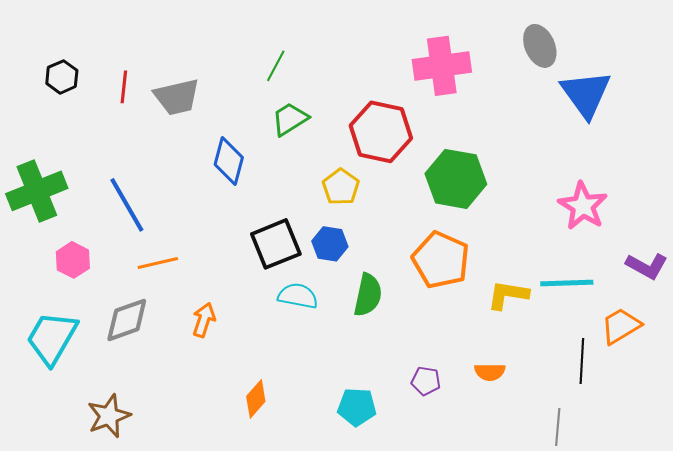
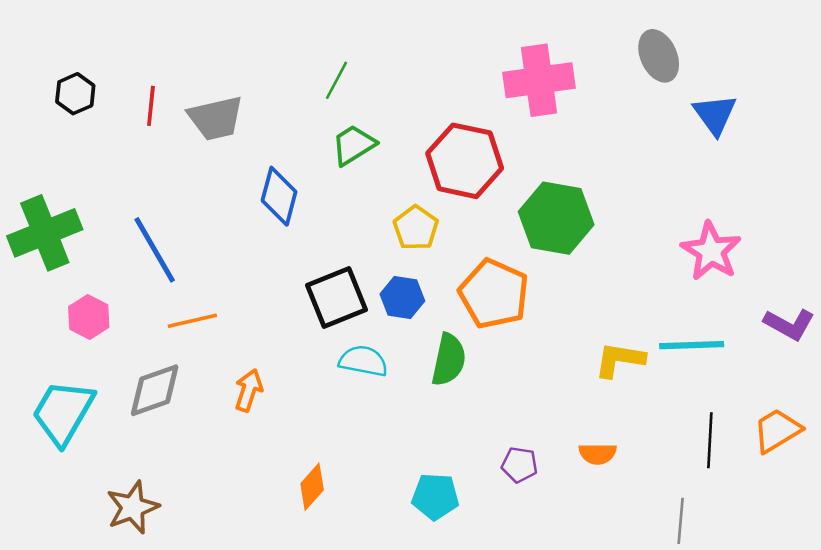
blue triangle: (586, 94) -> (715, 114), size x0.7
orange pentagon: (441, 260) -> (494, 294), moved
orange trapezoid: (621, 326) -> (777, 431), moved

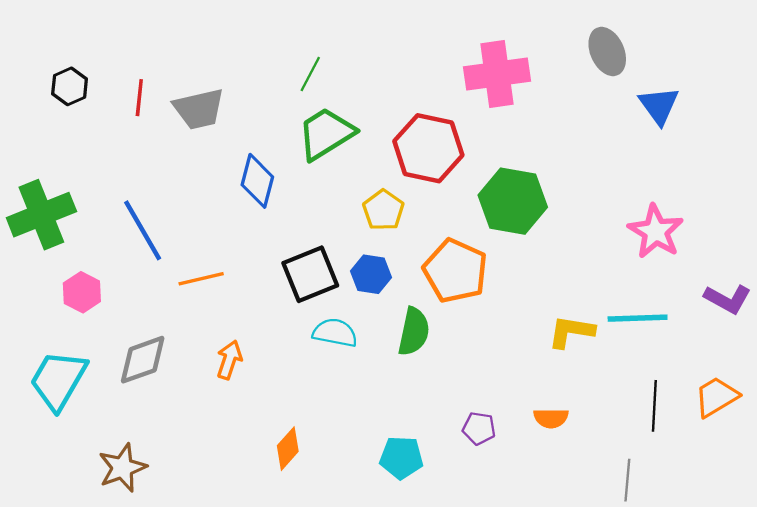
green trapezoid: (354, 145) -> (326, 134), size x1.4
orange line: (192, 321) -> (201, 279), moved

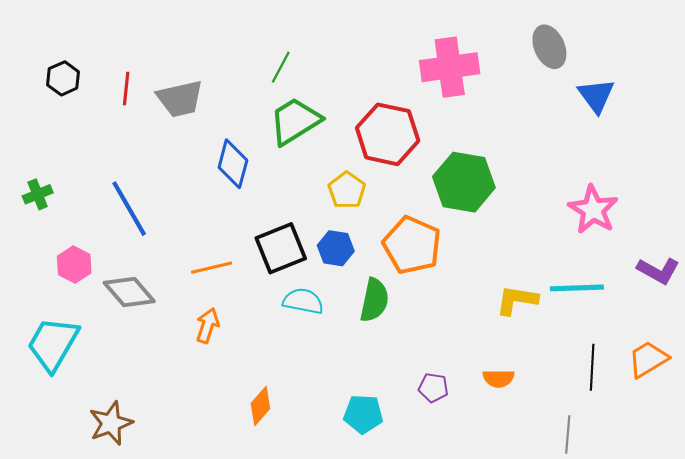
green cross: (41, 215) -> (38, 194), size x0.5
orange line: (201, 279) -> (212, 268), moved
gray diamond: (143, 360) -> (129, 292), moved, turned 69

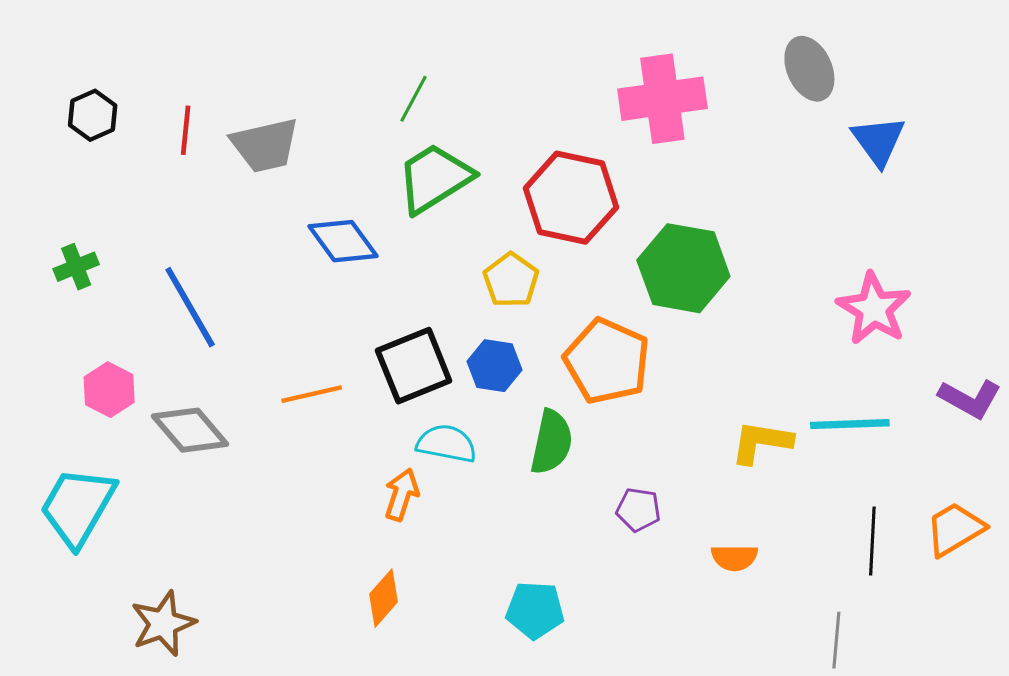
blue diamond: (233, 164) -> (343, 241), turned -51
green cross: (38, 194) -> (76, 267), moved
orange arrow: (208, 326) -> (402, 495), moved
purple pentagon: (433, 388) -> (638, 510), moved

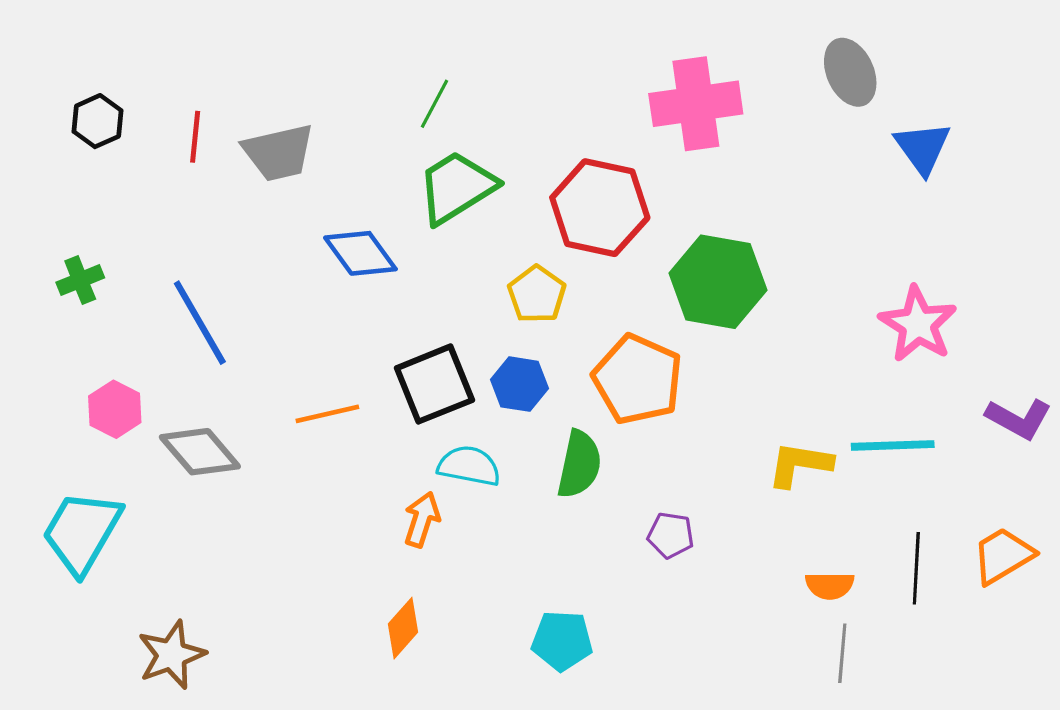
orange semicircle: (734, 558) -> (830, 586), moved
gray line: (836, 640) -> (842, 653), moved

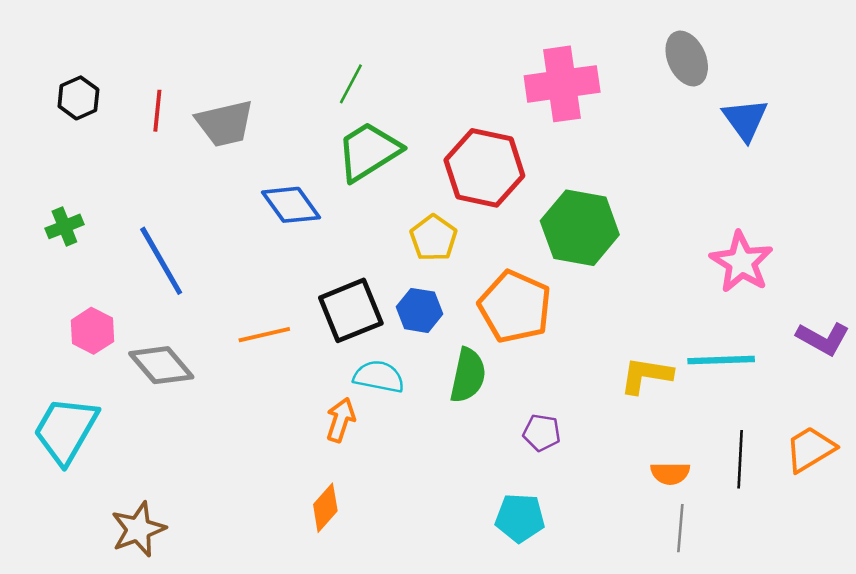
cyan pentagon: (562, 641) -> (520, 518), moved

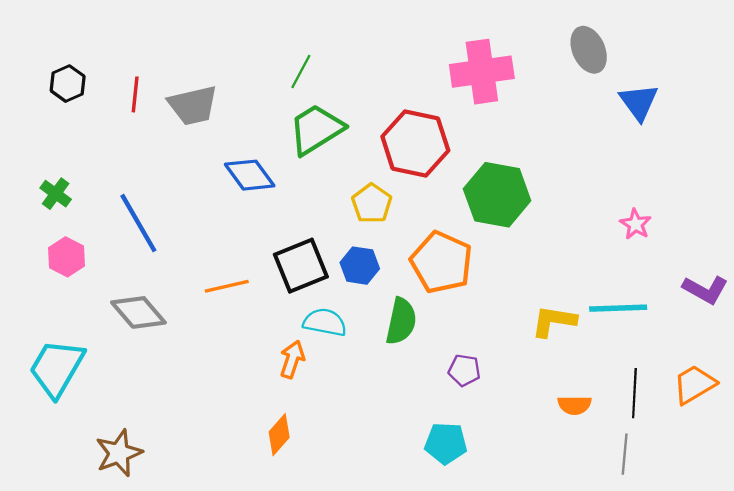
green cross: (64, 226) -> (56, 194), turned -32
pink star: (741, 262) -> (636, 224), size x0.6
pink hexagon: (92, 331) -> (66, 257), moved
gray line: (680, 528) -> (625, 454), moved

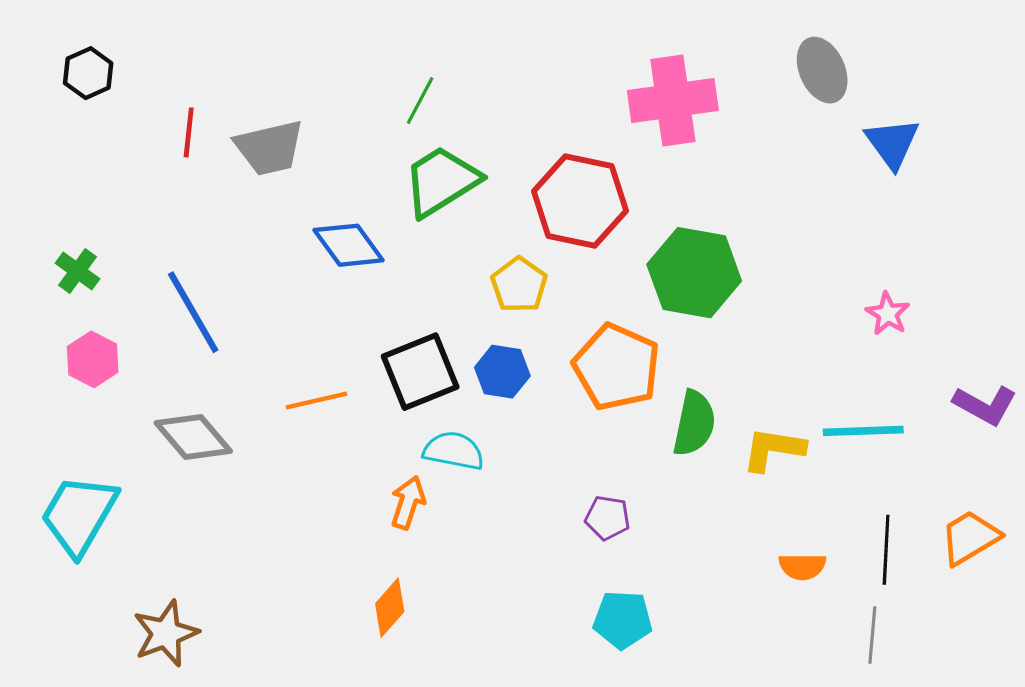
black hexagon: (68, 84) -> (88, 73), moved
green semicircle: (401, 321) -> (694, 423), moved
purple pentagon: (464, 370) -> (607, 518), moved

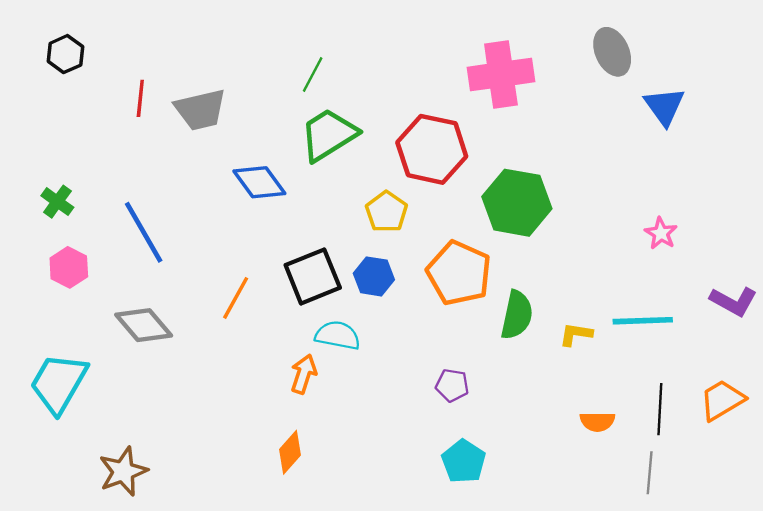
orange line: (317, 400) -> (236, 298), turned -48
yellow L-shape: (773, 449) -> (576, 334), size x0.7
cyan pentagon: (623, 620) -> (464, 461), turned 30

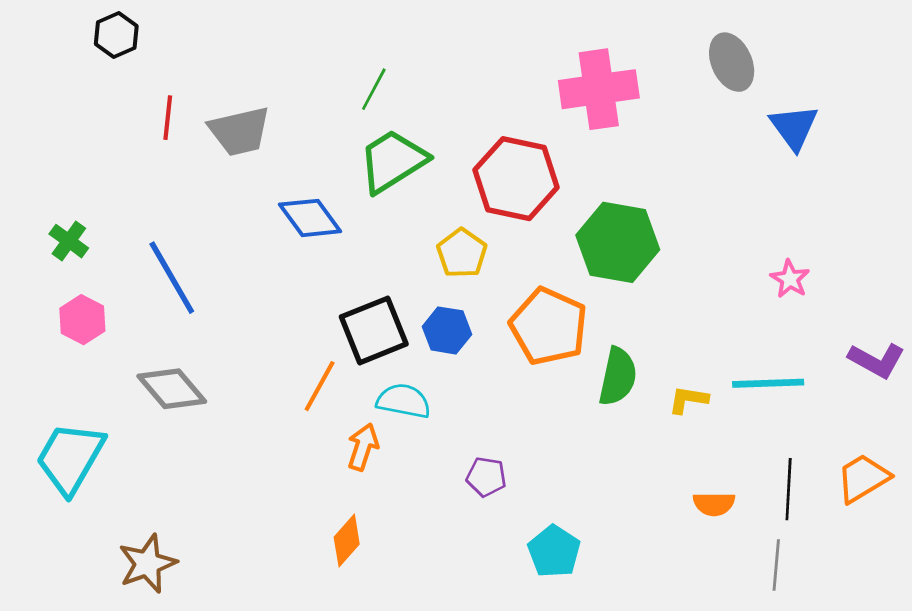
black hexagon: (65, 54) -> (116, 35), moved
orange line: (236, 298) -> (320, 386), moved
purple pentagon: (452, 385) -> (486, 477), moved

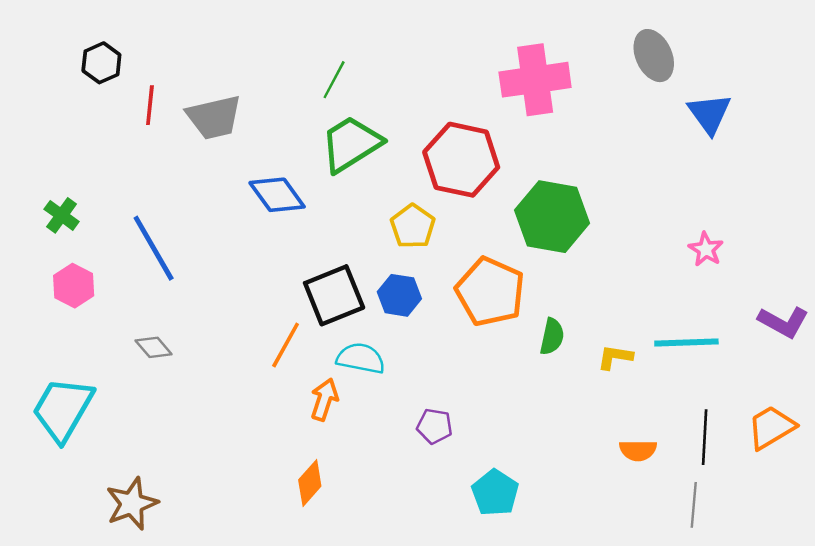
black hexagon: (116, 35) -> (101, 63), moved
green semicircle: (618, 377) -> (552, 336), size x0.7
gray diamond: (172, 389) -> (154, 347), size x0.6

